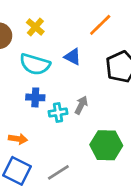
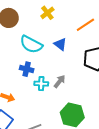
yellow cross: (35, 27) -> (47, 13), moved

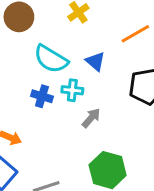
cyan cross: (41, 84) -> (72, 90), moved

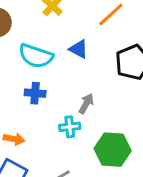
cyan cross: (72, 90) -> (70, 127), moved

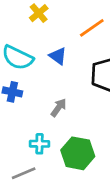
cyan cross: (70, 127) -> (39, 144), moved

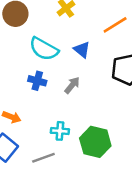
gray arrow: (59, 108) -> (72, 85), moved

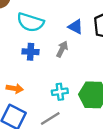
blue triangle: (82, 50) -> (76, 27), moved

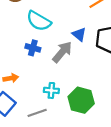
gray arrow: (62, 49) -> (62, 52), size x1.5
orange arrow: (15, 88) -> (11, 78), turned -32

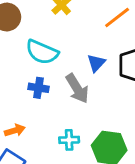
blue triangle: (79, 34) -> (96, 63), turned 40
gray arrow: (62, 52) -> (77, 88), turned 115

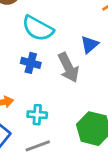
cyan cross: (69, 140) -> (37, 115), moved

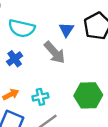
blue cross: (31, 63) -> (15, 59), moved, turned -35

